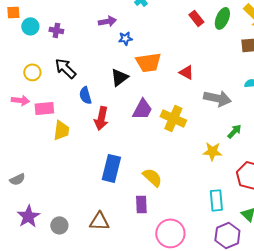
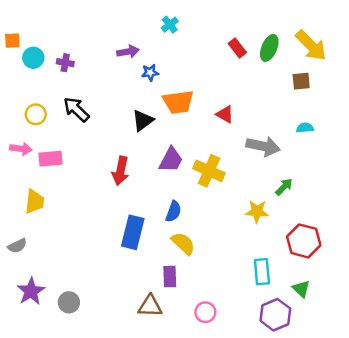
blue semicircle: (85, 95) -> (173, 211), moved, turned -144
yellow trapezoid: (61, 130) -> (35, 202), moved
brown triangle: (99, 221) -> (150, 306), moved
pink circle: (170, 233) -> (205, 312), size x0.6

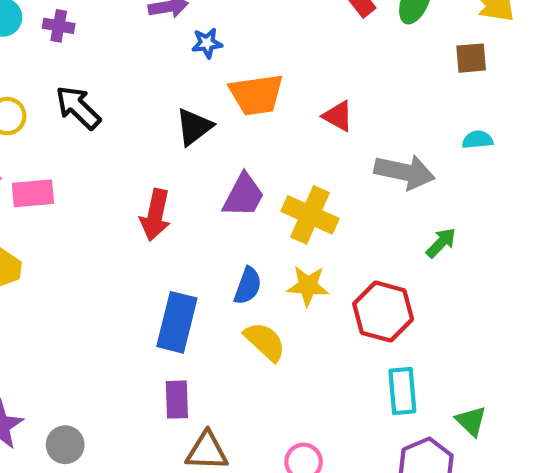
yellow star: (257, 211) -> (308, 286), moved
red hexagon: (304, 241) -> (383, 312), moved
purple rectangle: (170, 277) -> (177, 400), moved

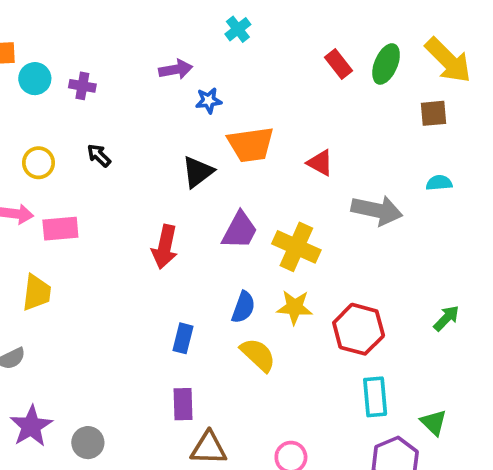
black arrow: (78, 107) -> (99, 155), size x0.6
green arrow: (441, 243) -> (446, 318), moved
blue rectangle: (177, 322) -> (183, 338), size x0.6

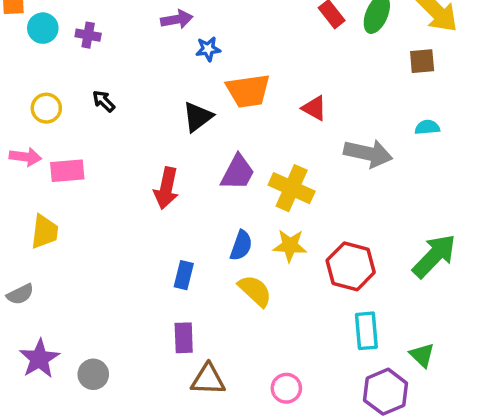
green arrow: (446, 318) -> (434, 256), size x1.8

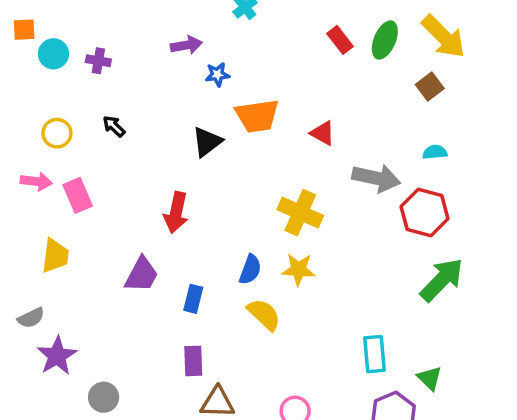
brown square: (422, 61) -> (430, 87), turned -32
pink rectangle: (67, 171) -> (78, 195), turned 72
purple trapezoid: (238, 172) -> (142, 275), moved
red hexagon: (351, 266) -> (425, 213), moved
purple star: (39, 359) -> (57, 356), moved

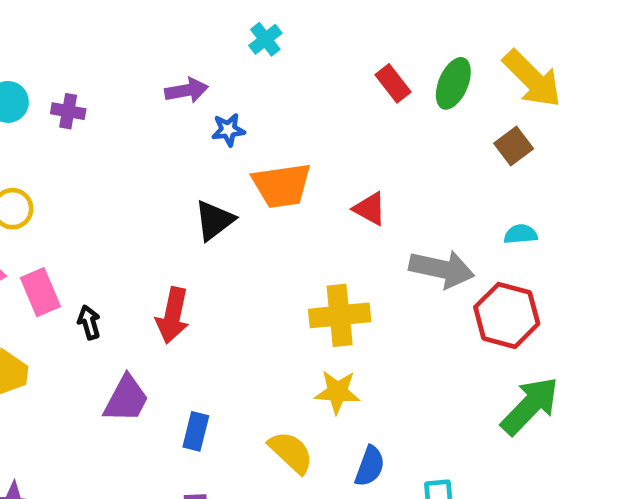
black arrow: (114, 126) -> (89, 322), moved, turned 30
yellow cross: (300, 213) -> (340, 315), turned -30
blue semicircle: (250, 269) -> (370, 466), moved

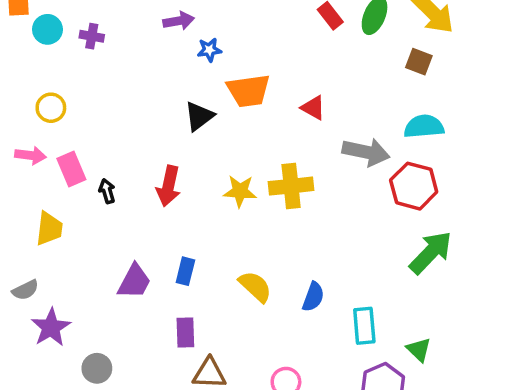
brown square: (514, 146) -> (419, 62), turned -32
cyan semicircle: (521, 234) -> (424, 126), size x1.6
yellow star: (337, 392) -> (240, 191), moved
purple trapezoid: (126, 399) -> (134, 281), moved

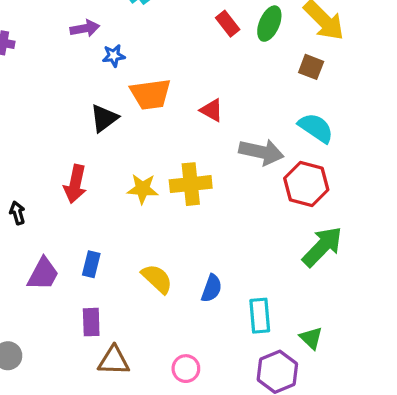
cyan semicircle: (424, 126) -> (316, 128), turned 39
black arrow: (107, 191) -> (17, 213), moved

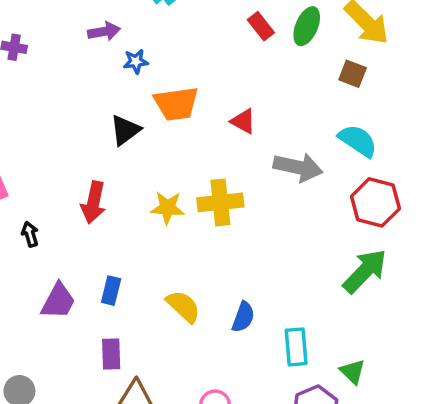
red hexagon: (306, 184) -> (375, 202), moved

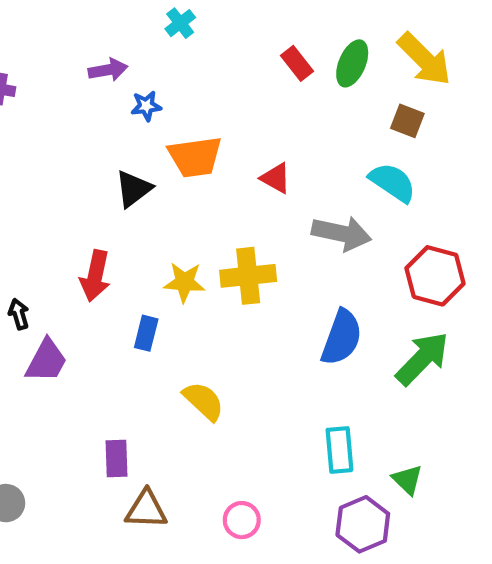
cyan semicircle: (358, 141) -> (393, 182), moved
blue rectangle: (111, 291) -> (146, 333), moved
purple trapezoid: (58, 301) -> (46, 361), moved
blue semicircle: (243, 317) -> (342, 337), moved, size x1.5

